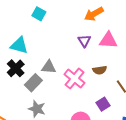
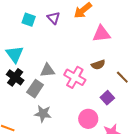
purple triangle: (84, 41) -> (54, 18), moved
cyan triangle: (19, 45) -> (15, 54), turned 48

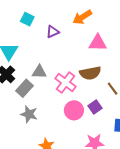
purple triangle: (54, 18) -> (53, 32), moved, turned 40
brown semicircle: (98, 65) -> (90, 73), size x1.5
pink circle: (88, 119) -> (74, 110), moved

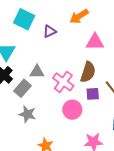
cyan square: (27, 19) -> (24, 19), size x1.5
brown semicircle: (90, 73) -> (88, 72), turned -60
purple square: (95, 107) -> (93, 94), moved, turned 32

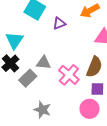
pink circle: (72, 110) -> (89, 109), moved
gray star: (27, 114) -> (42, 110), moved

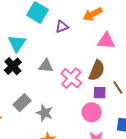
gray rectangle: (28, 78) -> (22, 103), moved

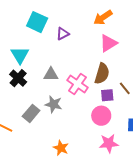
orange arrow: (93, 14) -> (103, 17), moved
pink triangle: (106, 41) -> (108, 43), turned -30
gray star: (45, 113) -> (54, 104), moved

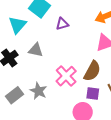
cyan triangle: (20, 55) -> (18, 25), moved
gray triangle: (51, 74) -> (36, 50), moved

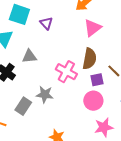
purple triangle: (62, 24) -> (46, 23), turned -40

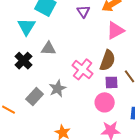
purple triangle: (46, 23) -> (83, 11), moved
gray star: (45, 94) -> (58, 89), turned 30

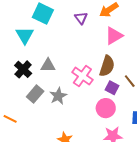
gray triangle: (48, 49) -> (48, 65), moved
purple square: (112, 82) -> (112, 88), turned 32
gray rectangle: (35, 97) -> (35, 94), moved

